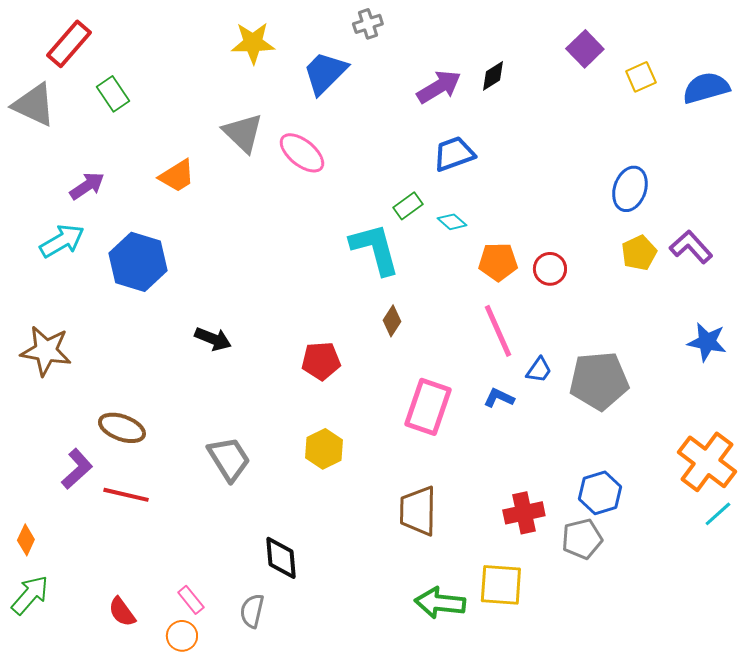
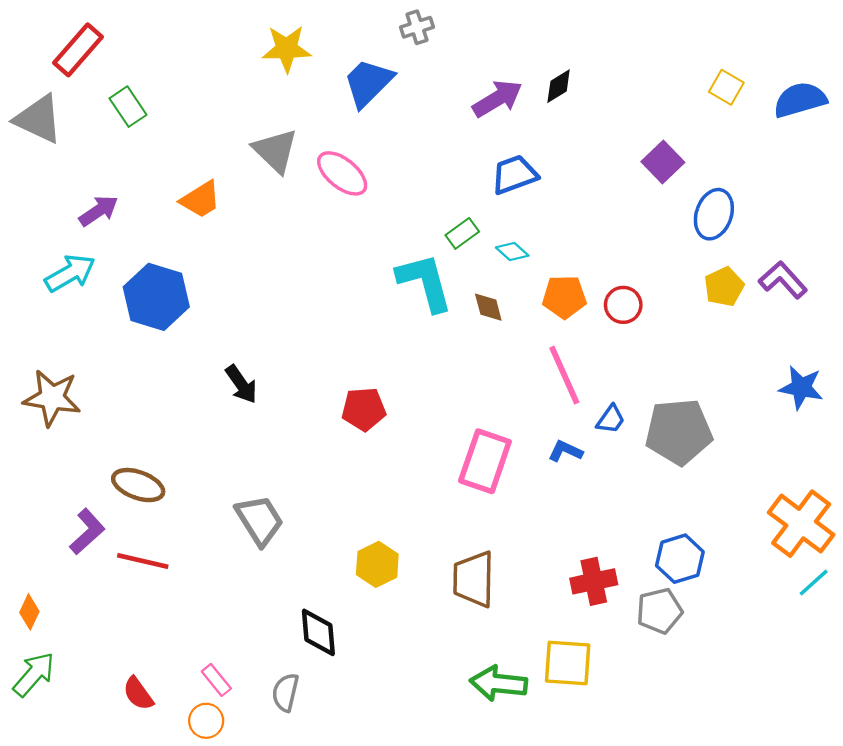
purple square: (585, 49) -> (663, 162), moved
yellow square: (641, 77) -> (726, 87), turned -36
brown diamond: (392, 321) -> (488, 307), moved, turned -48
black arrow: (213, 339) -> (241, 384), turned 33
yellow hexagon: (324, 449) -> (377, 564), moved

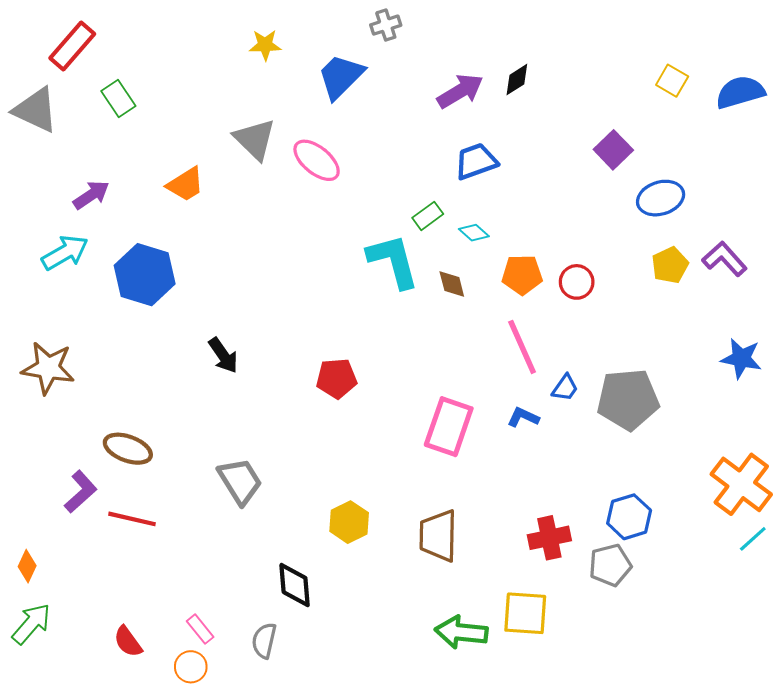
yellow star: (287, 49) -> (265, 45), size x0.7
blue ellipse: (714, 214) -> (661, 198), turned 54

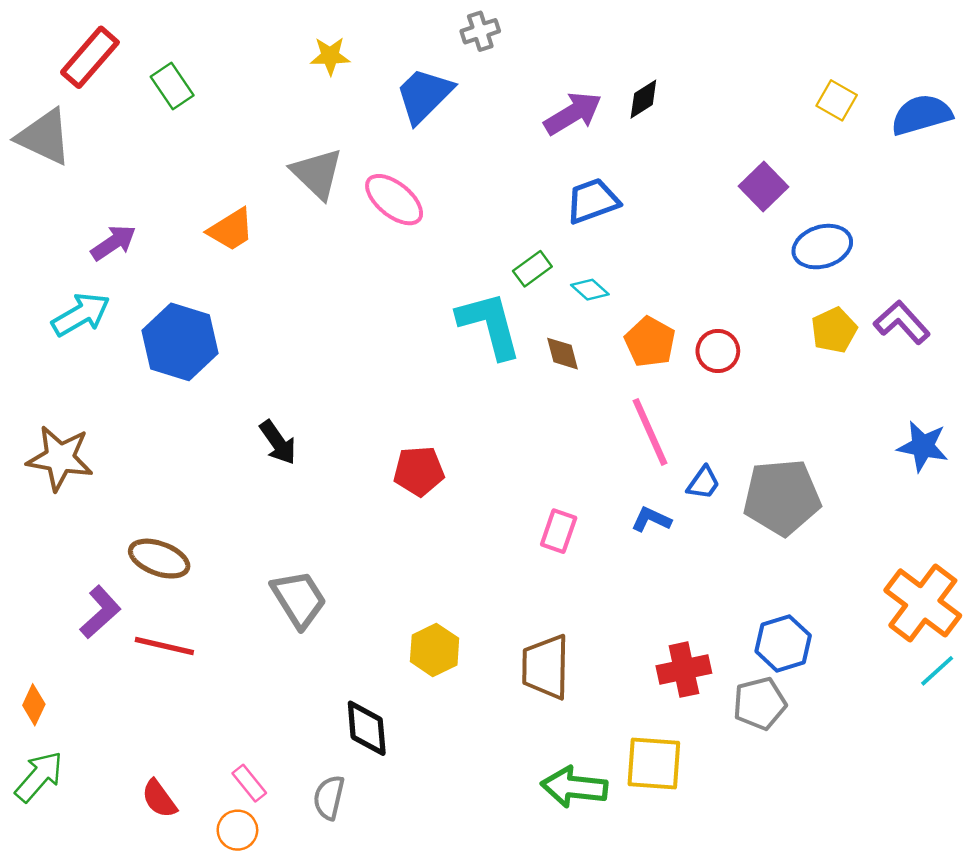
green rectangle: (118, 98) -> (172, 86), moved
orange pentagon: (522, 275) -> (650, 342), turned 30
pink rectangle: (449, 427) -> (559, 531), size x0.6

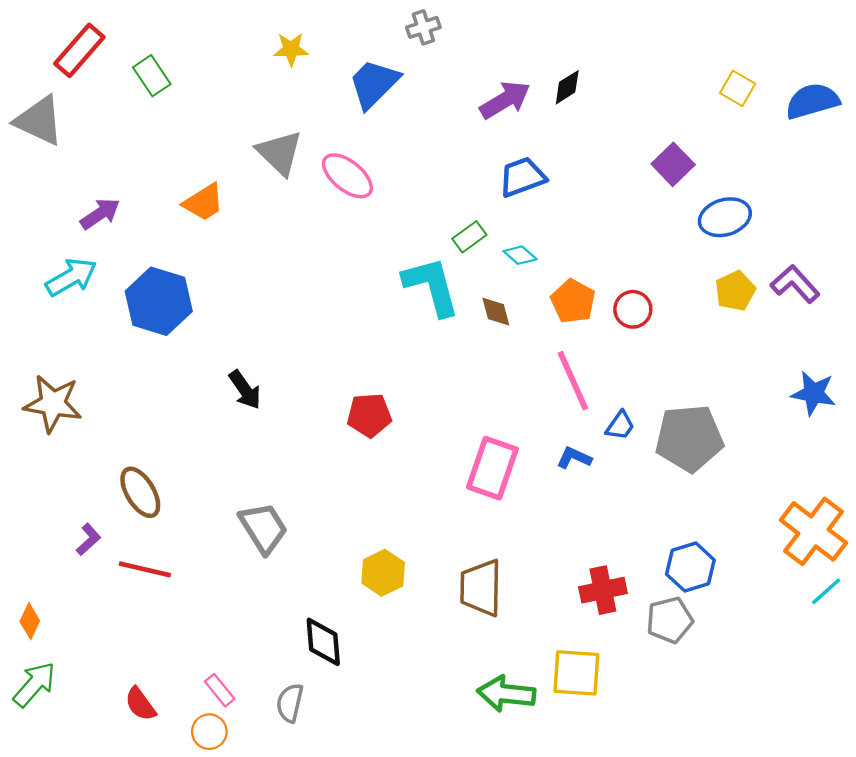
pink rectangle: (559, 531) -> (492, 468), size x1.6
brown ellipse: (159, 559) -> (140, 492), turned 39
purple L-shape: (100, 612) -> (88, 539), size x0.7

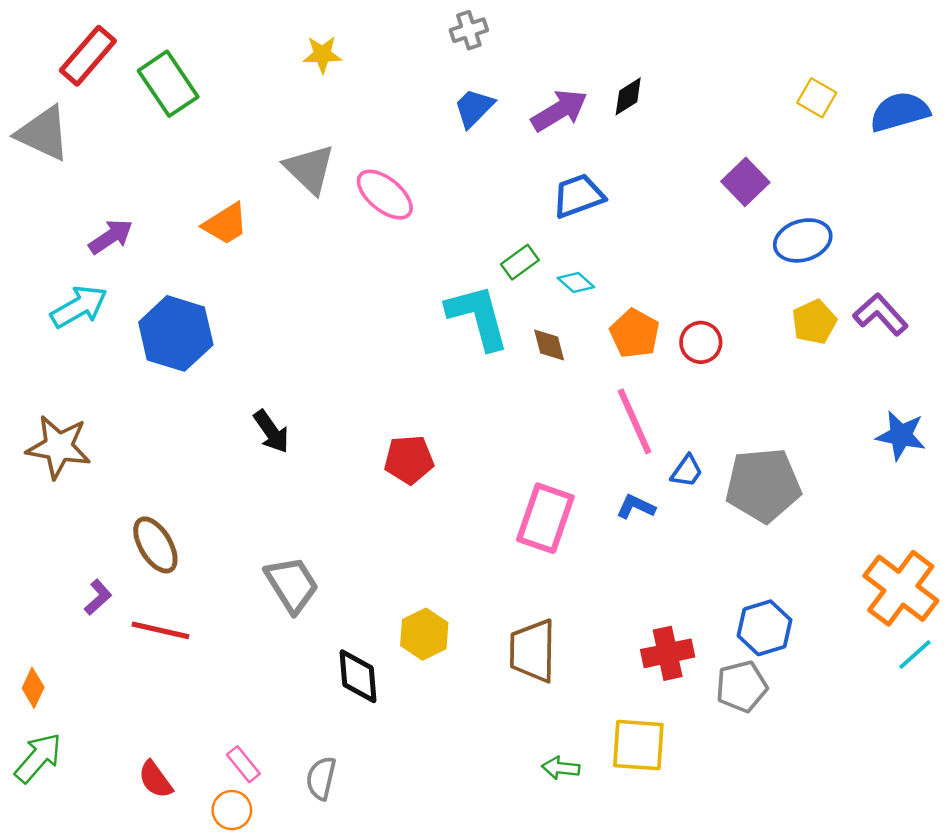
green rectangle: (152, 76) -> (168, 84), size x1.4
blue trapezoid: (374, 84) -> (474, 108), moved, size x0.7
black diamond: (323, 642) -> (358, 676), moved
green arrow: (506, 694) -> (561, 768), size x0.6

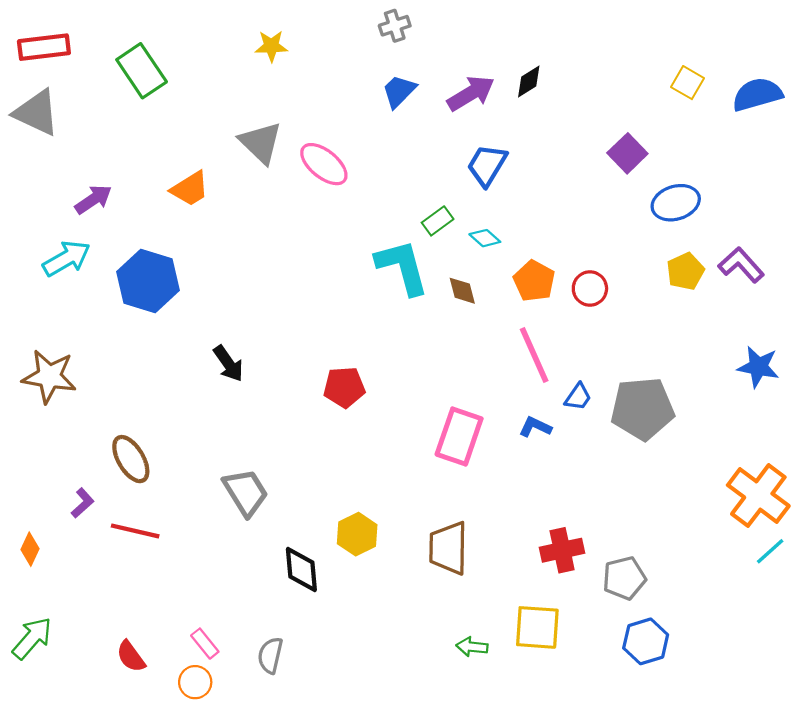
red rectangle: (88, 56) -> (44, 47), moved, turned 42
blue trapezoid: (578, 196) -> (487, 165), turned -39
blue hexagon: (765, 628) -> (646, 641), moved
orange diamond: (33, 688) -> (30, 549), moved

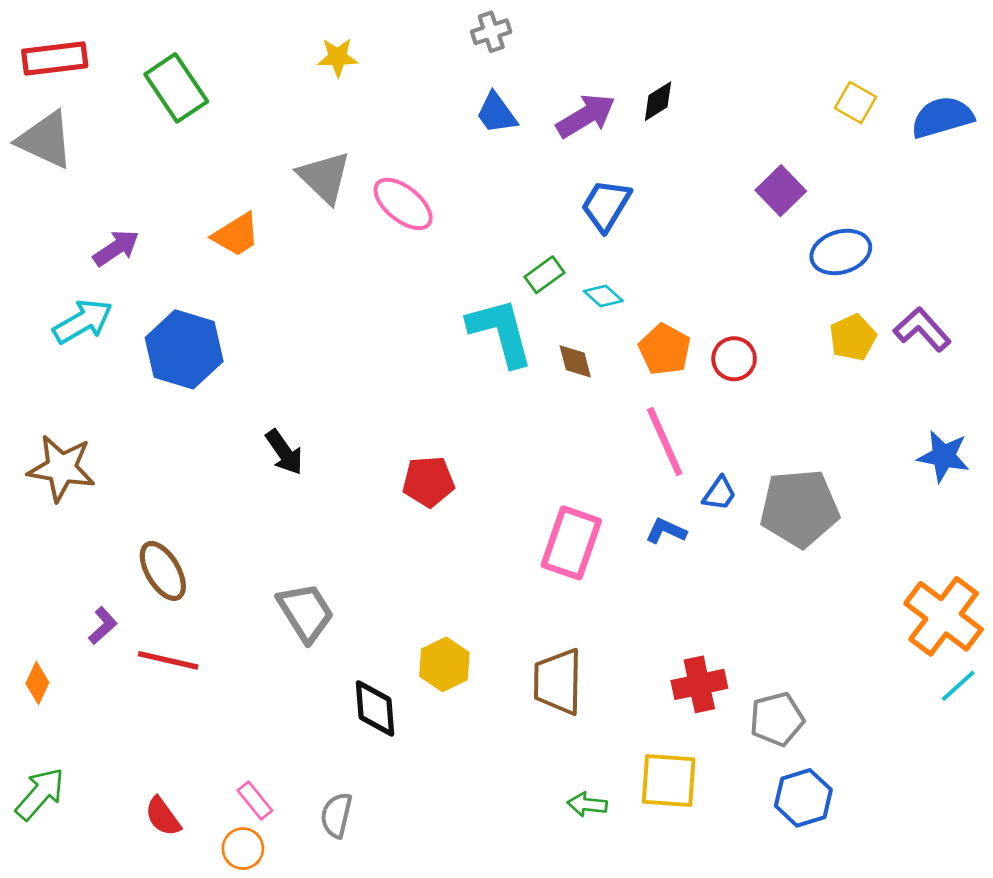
blue trapezoid: (399, 91) -> (496, 113), turned -81

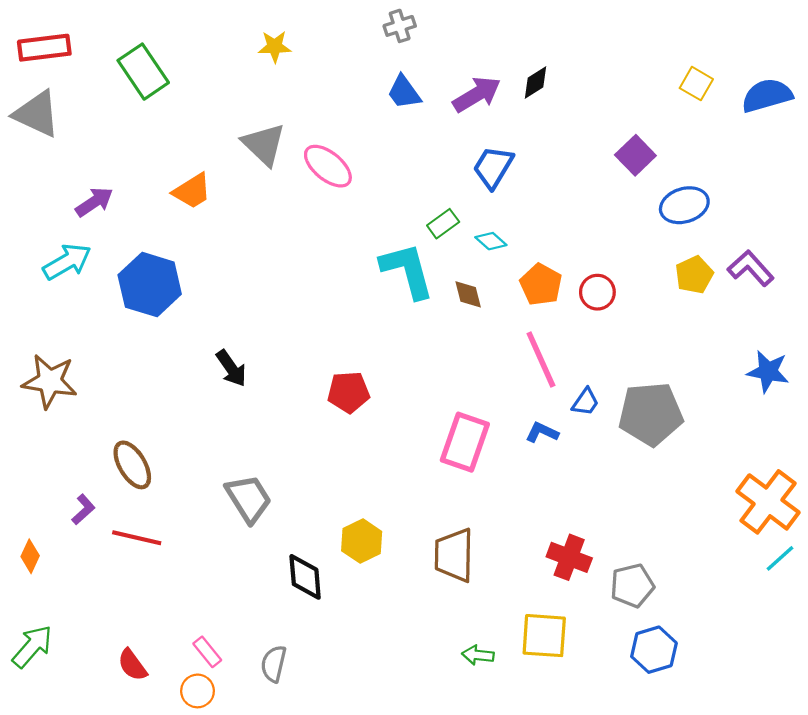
red cross: (699, 684) -> (569, 557), turned 33

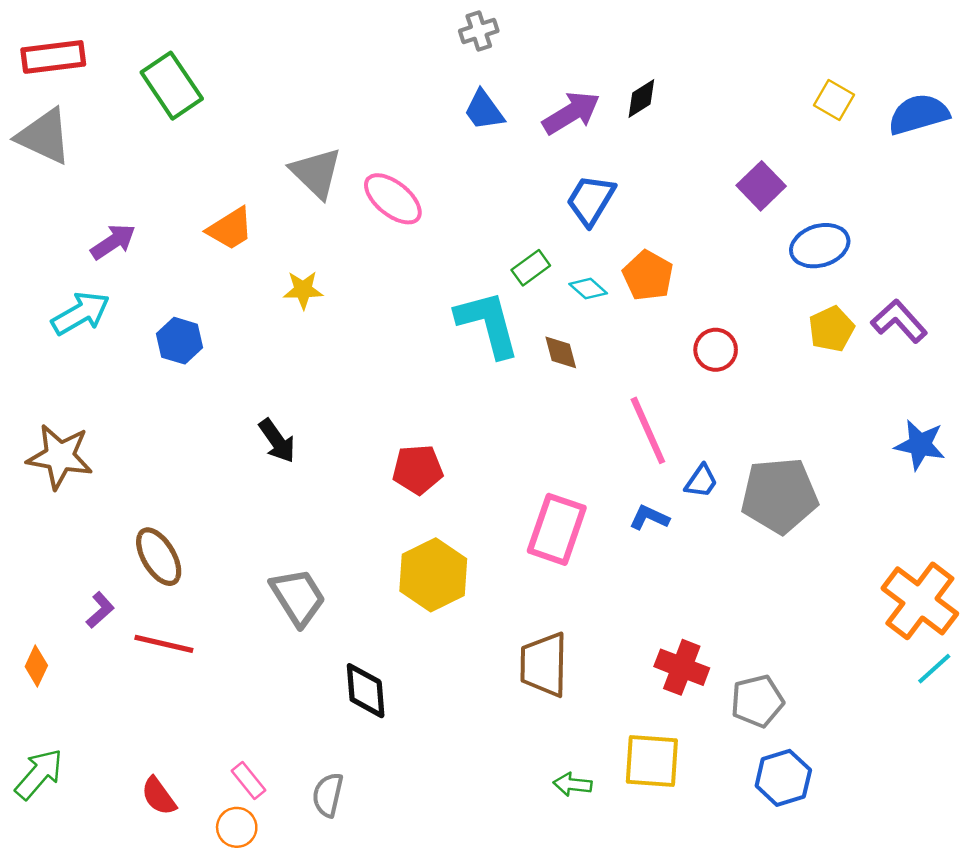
yellow star: (275, 47) -> (303, 290), moved
blue hexagon: (150, 285) -> (179, 341), size x0.6
orange pentagon: (541, 285) -> (648, 276), moved
yellow hexagon: (362, 541) -> (433, 575), moved, size x1.4

